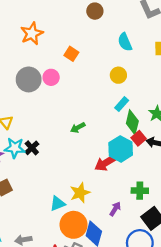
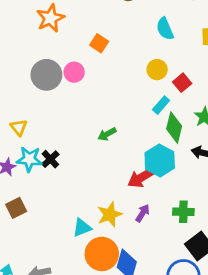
red square: (139, 138) -> (182, 83), moved
purple arrow: (115, 209) -> (143, 213), moved

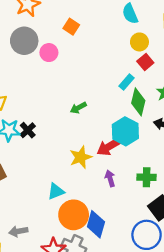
yellow circle: (157, 70) -> (139, 42), moved
gray circle: (46, 75) -> (24, 41), moved
purple arrow: (143, 213) -> (110, 178), turned -49
yellow star: (110, 214) -> (81, 157), moved

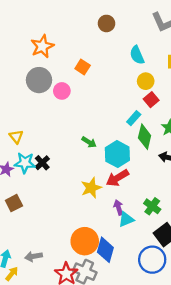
green arrow: (78, 108) -> (89, 142), turned -120
cyan hexagon: (125, 131) -> (117, 154), moved
green cross: (147, 177) -> (152, 206), turned 35
cyan triangle: (56, 191) -> (126, 219), moved

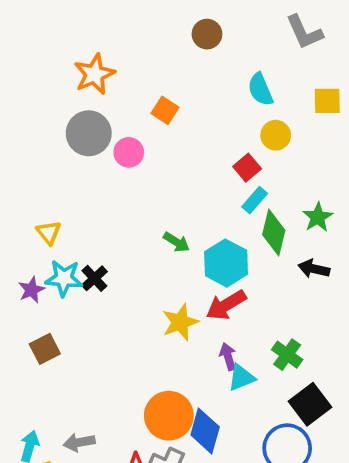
red square: (151, 100) -> (247, 168), moved

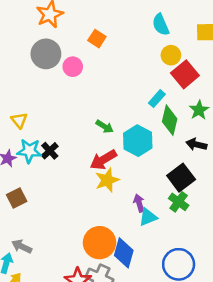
red square: (247, 168) -> (185, 74), moved, size x1.5
red arrow: (226, 305) -> (103, 160), moved
black square: (310, 404) -> (181, 178), moved
gray arrow: (79, 442) -> (22, 246), moved, turned 36

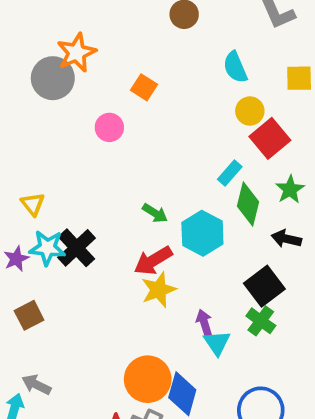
gray circle: (46, 54) -> (53, 78), moved
black cross: (50, 151) -> (77, 248), size x1.5
cyan triangle: (148, 217) -> (217, 343), turned -42

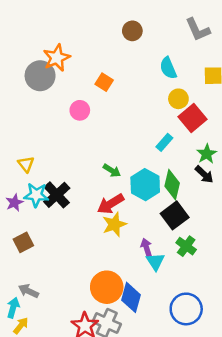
green diamond: (248, 204) -> (172, 185), moved
black arrow: (286, 239) -> (204, 174), moved, turned -150
black square: (264, 286) -> (175, 215), moved

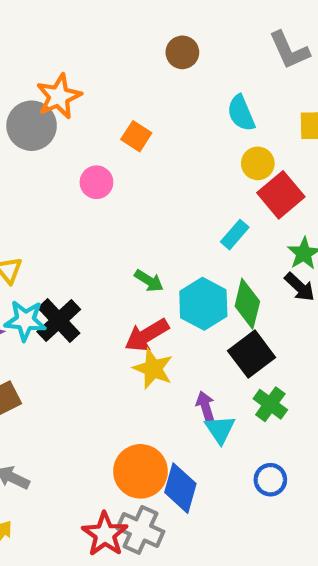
yellow star: (114, 224) -> (153, 369), turned -30
blue circle: (186, 309) -> (270, 480), moved, size x0.6

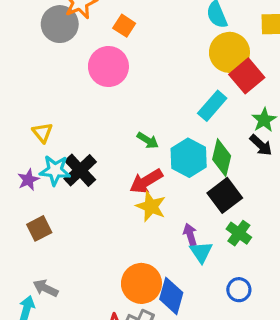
orange square: (136, 136) -> (124, 26), moved
yellow circle: (258, 163) -> (229, 52), size x1.6
pink circle: (96, 182) -> (108, 67), size x1.6
cyan rectangle: (235, 235) -> (212, 106), size x1.4

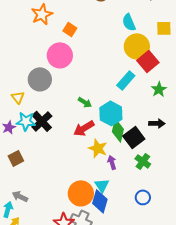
gray circle: (60, 24) -> (40, 79), moved
black arrow: (261, 145) -> (157, 123), moved, turned -42
green diamond: (222, 158) -> (118, 130), moved
yellow star: (151, 206) -> (98, 148), moved
cyan triangle: (201, 252) -> (102, 185), moved

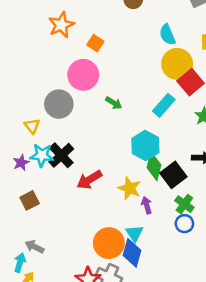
green arrow: (85, 102) -> (114, 103), moved
red arrow: (84, 128) -> (89, 180), moved
blue circle: (143, 197) -> (184, 224), moved

